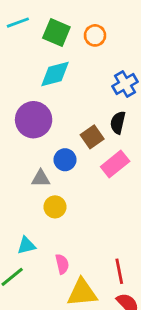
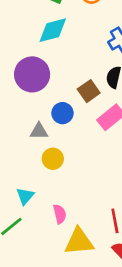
cyan triangle: (26, 245) -> (25, 196), turned -36

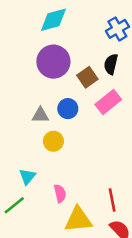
purple circle: (32, 74) -> (53, 62), moved
blue circle: (62, 113) -> (68, 109), moved

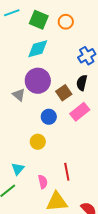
gray triangle: (40, 115) -> (19, 95), moved, turned 40
red line: (112, 200) -> (67, 172), moved

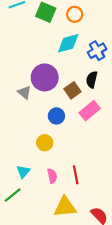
cyan diamond: (38, 49) -> (68, 43), moved
pink semicircle: (43, 182) -> (52, 176), moved

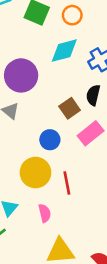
purple circle: (45, 77) -> (21, 75), moved
yellow circle: (45, 143) -> (35, 173), size x1.5
red line: (76, 175) -> (67, 183), moved

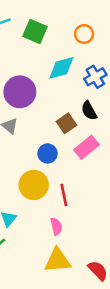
orange circle: (72, 15) -> (84, 34), moved
black semicircle: (93, 95) -> (89, 111), turned -42
pink semicircle: (45, 213) -> (56, 226), moved

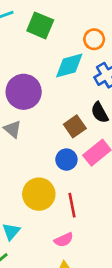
orange circle: (84, 34) -> (94, 39), moved
blue circle: (48, 153) -> (66, 160), moved
pink semicircle: (56, 226) -> (64, 240), turned 78

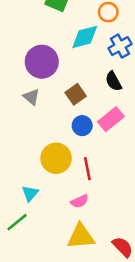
brown square: (75, 126) -> (76, 94), moved

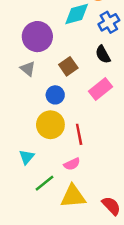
blue circle: (82, 126) -> (55, 95), moved
green line: (17, 222) -> (44, 183), moved

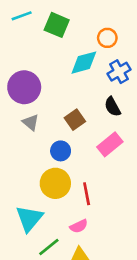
purple circle: (37, 37) -> (24, 87), moved
cyan triangle: (27, 157) -> (29, 218), size x1.6

